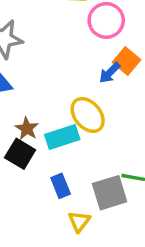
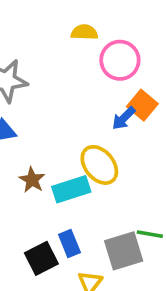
black square: (20, 154) -> (41, 258), moved, turned 32

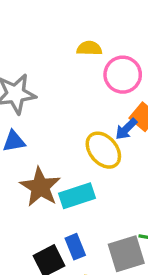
yellow ellipse: (99, 165) -> (103, 150), moved
brown star: (32, 180) -> (40, 187), size x1.6

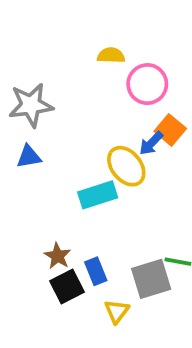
brown star: (40, 187) -> (58, 256), moved, size x0.6
cyan rectangle: (77, 196) -> (98, 195), moved

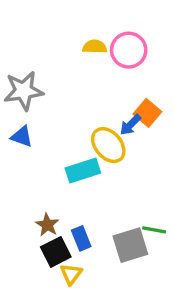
pink circle: (147, 84) -> (129, 50), moved
blue triangle: (29, 157) -> (22, 137), turned 30
yellow triangle: (117, 311) -> (71, 274), moved

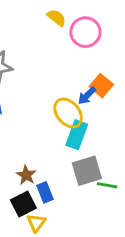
yellow semicircle: (95, 47) -> (57, 18), moved, turned 36
cyan rectangle: (83, 171) -> (77, 135), moved, turned -52
brown star: (47, 225) -> (26, 175), moved
gray square: (130, 245) -> (87, 171), moved

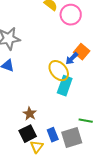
gray square: (87, 171) -> (72, 138), moved
blue rectangle: (45, 192) -> (53, 135), moved

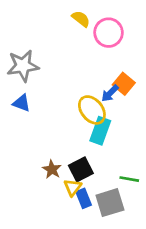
black square: (28, 134) -> (81, 169), moved
yellow triangle: (37, 147) -> (73, 187), moved

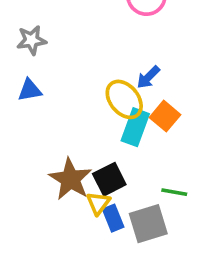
gray star: (23, 66) -> (32, 40), size x0.7
orange square: (124, 84) -> (165, 116), moved
blue triangle: (21, 103) -> (30, 90), turned -30
brown star: (52, 169) -> (70, 179), size x1.6

